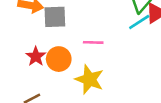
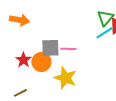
gray square: (55, 17) -> (50, 48), moved

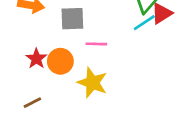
gray square: (50, 48) -> (72, 19), moved

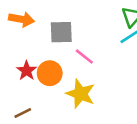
pink line: (96, 44) -> (84, 57), turned 36

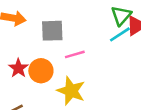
pink line: (84, 57) -> (75, 54), turned -54

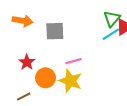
pink line: (75, 54) -> (74, 61), moved
orange circle: (41, 71) -> (46, 78), moved

